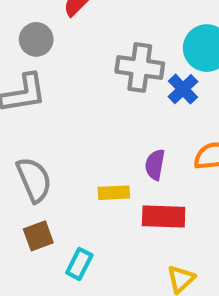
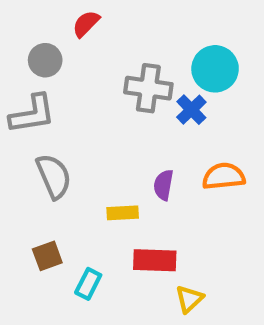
gray semicircle: (34, 180) -> (54, 176), moved
red rectangle: (164, 216) -> (155, 260), moved

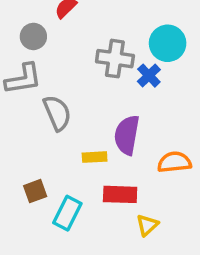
gray semicircle: (54, 176) -> (57, 113), moved
orange semicircle: (224, 176) -> (174, 162), moved
purple semicircle: (163, 185) -> (127, 135), size x1.6
cyan rectangle: (88, 284) -> (67, 213), size x1.4

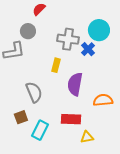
gray circle: (33, 36) -> (28, 31), moved
gray semicircle: (57, 113) -> (34, 92), moved
yellow rectangle: (95, 157) -> (56, 65), moved, turned -72
yellow triangle: (147, 225) -> (87, 137), turned 32

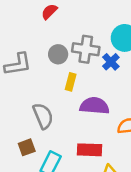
gray circle: (28, 31) -> (58, 54), moved
purple semicircle: (75, 84) -> (95, 106), turned 85

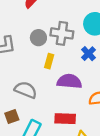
blue cross: (111, 62) -> (89, 54), moved
gray semicircle: (43, 116) -> (26, 90), turned -45

